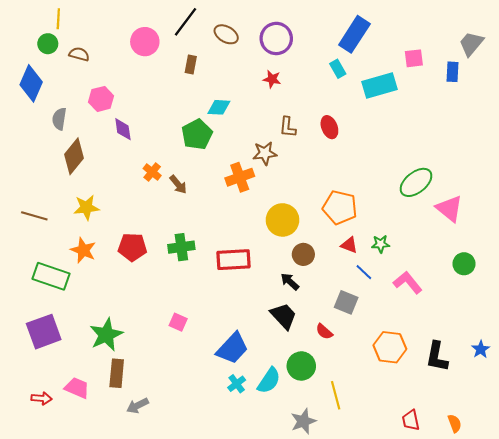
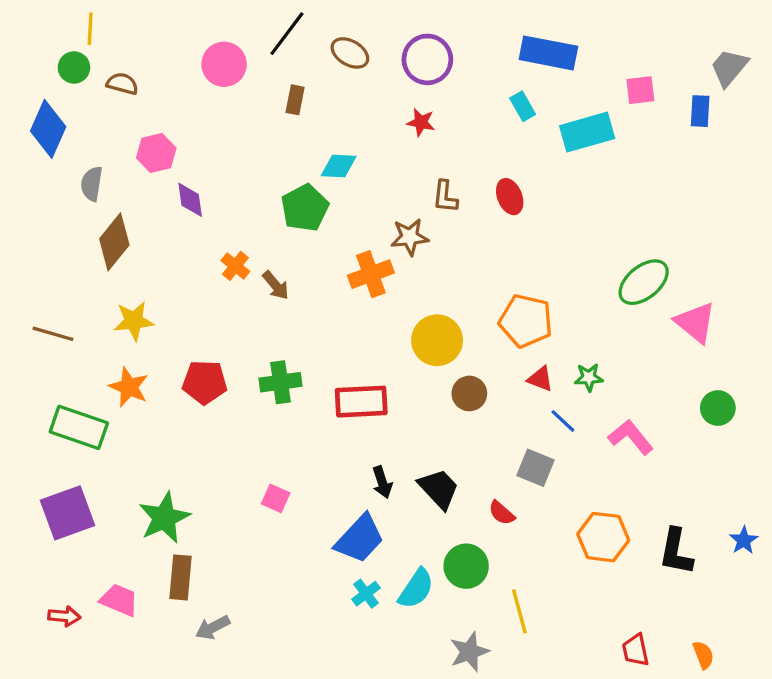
blue rectangle: (354, 34) -> (548, 53), turned 68
black arrow: (290, 282) -> (382, 482), moved, turned -150

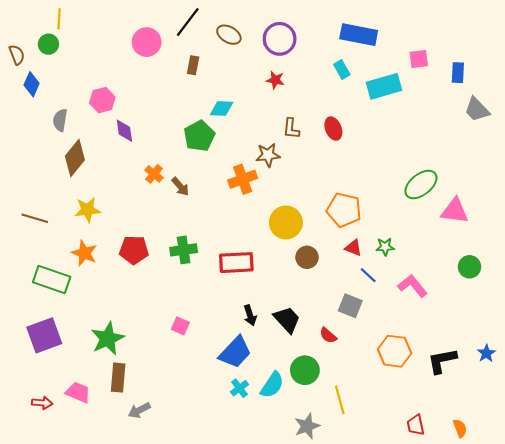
gray trapezoid: (729, 67) -> (477, 110), moved, turned -84
brown semicircle: (122, 84) -> (17, 55), moved, turned 54
blue diamond: (48, 129) -> (32, 84), size x0.7
pink triangle: (695, 322) -> (455, 211), turned -32
black L-shape: (676, 552) -> (442, 361), turned 68

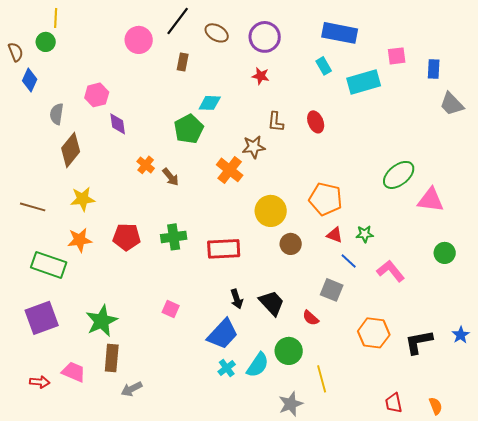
orange cross: (243, 179) -> (230, 170), turned -32
orange star: (84, 253) -> (80, 240), turned -30

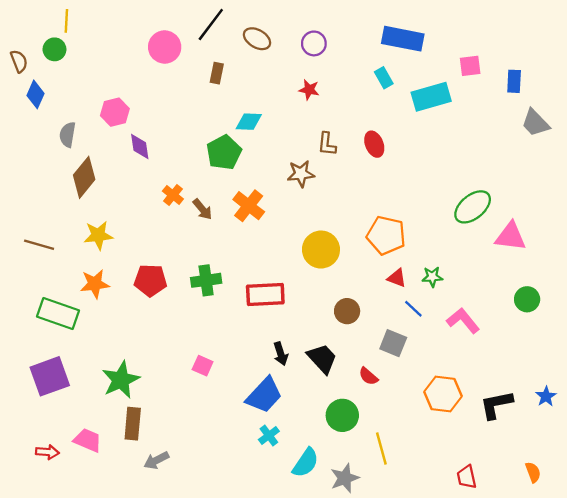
purple circle: (265, 37) -> (314, 43), size x0.7
orange cross: (230, 170) -> (249, 206), moved
brown circle: (291, 244) -> (347, 311), moved
cyan semicircle: (258, 365) -> (306, 463), moved
orange semicircle: (436, 406) -> (533, 472), moved

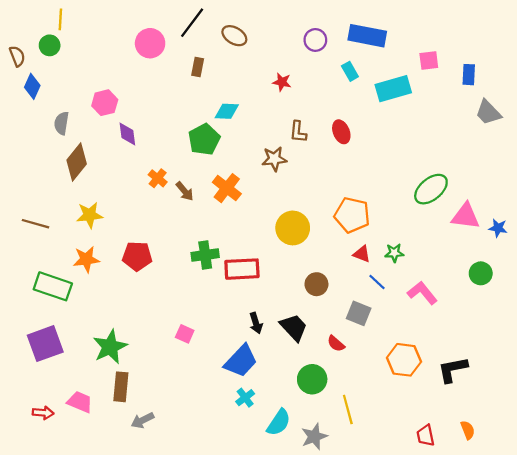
purple circle: (314, 43) -> (315, 40), moved
green cross: (206, 280) -> (205, 255), moved
blue star: (546, 396) -> (498, 228), moved, turned -30
orange semicircle: (533, 472) -> (468, 430), moved

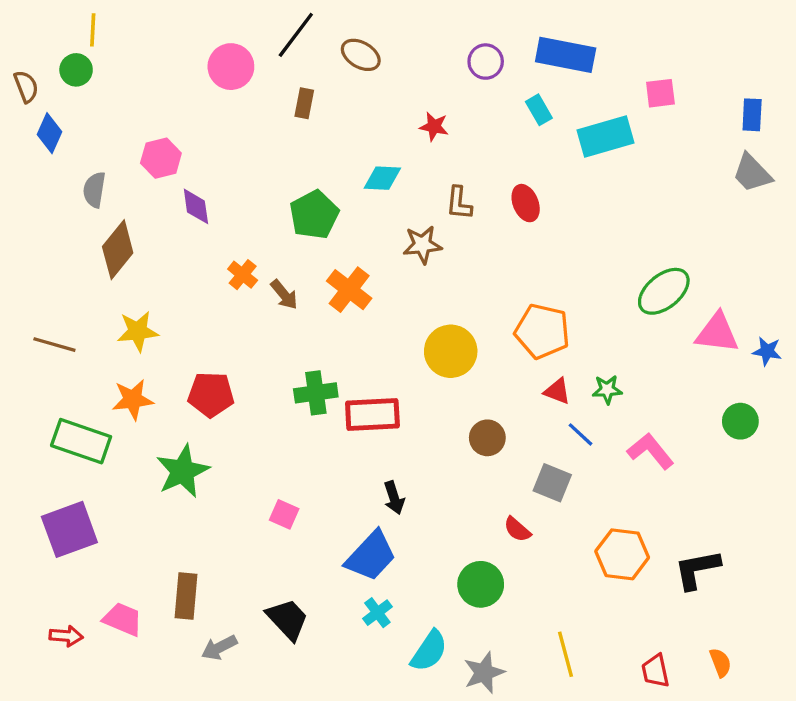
blue rectangle: (469, 75) -> (752, 115), moved
cyan diamond: (227, 111) -> (382, 178), moved
black trapezoid: (294, 327) -> (288, 619), moved
green star: (110, 347) -> (183, 471), moved
yellow line: (348, 410) -> (566, 654), moved

